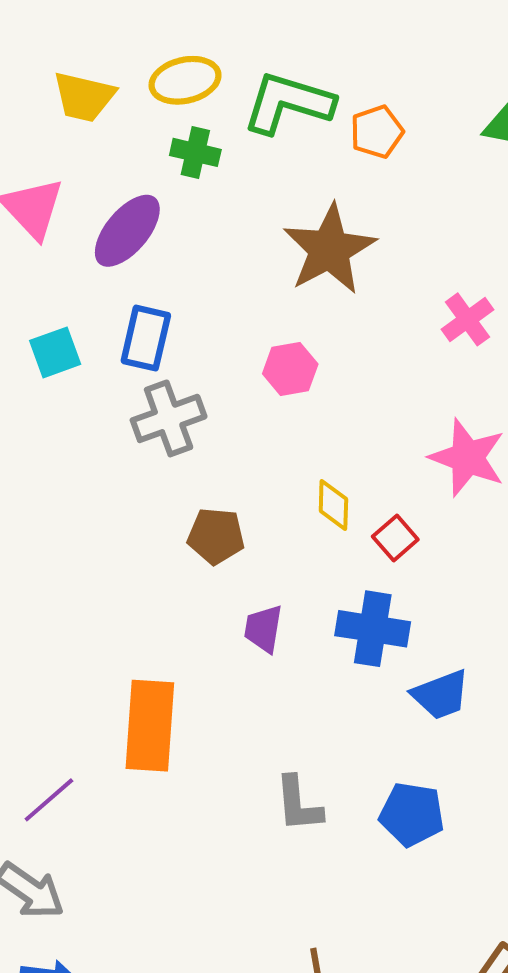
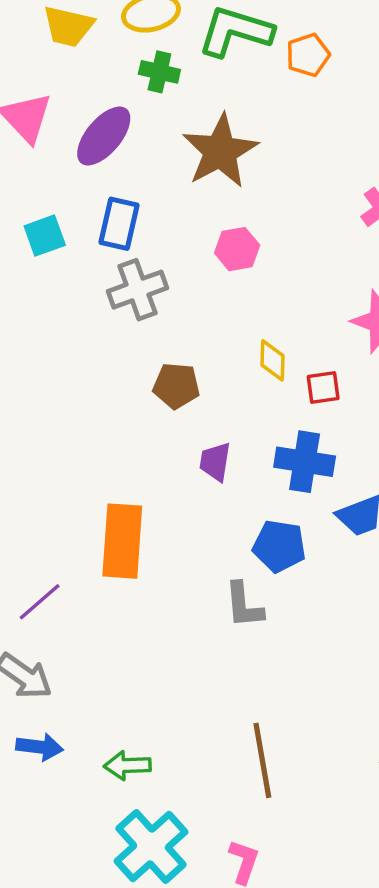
brown star: (329, 249) -> (220, 151), moved
red square: (395, 538) -> (323, 387), turned 33
blue pentagon: (412, 814) -> (279, 546), moved

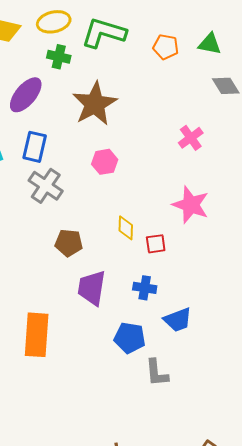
orange pentagon: (308, 55) -> (166, 47), moved, turned 30
gray cross: (138, 290) -> (46, 186), turned -36
purple trapezoid: (215, 462) -> (92, 288), size x1.5
blue cross: (305, 462) -> (145, 288), size x0.7
gray L-shape: (244, 605) -> (157, 373), moved

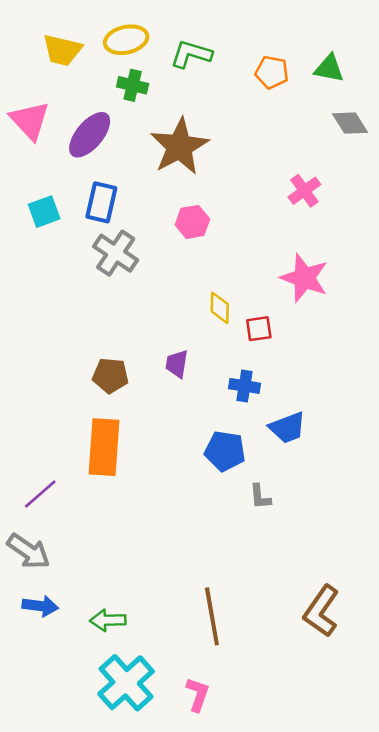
green L-shape: (104, 33) -> (191, 54), size x0.7
brown pentagon: (69, 243) -> (110, 376), moved
purple trapezoid: (92, 288) -> (177, 364), moved, size x0.6
gray L-shape: (157, 373) -> (260, 497), size x0.7

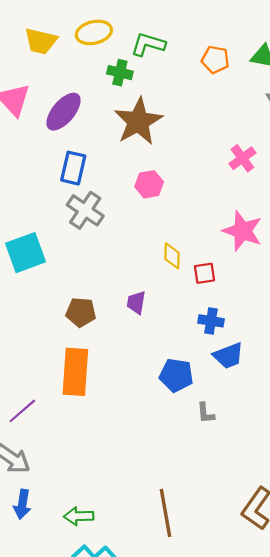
green cross: (133, 85) -> (120, 73), moved
cyan square: (44, 212) -> (26, 253), moved, size x1.5
blue cross: (245, 386) -> (211, 321), moved
blue arrow: (40, 606) -> (22, 504), turned 92

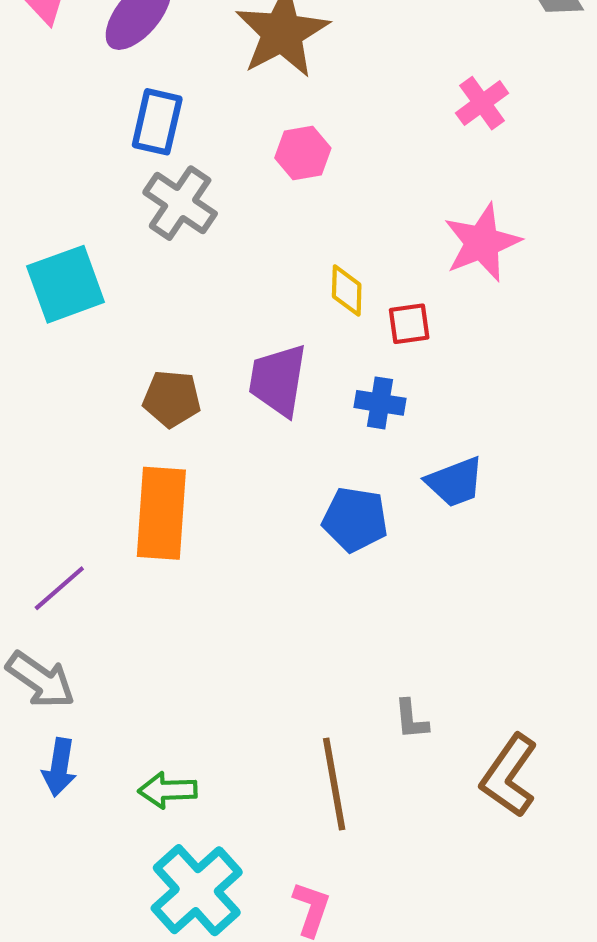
pink star: (242, 231) -> (482, 243), turned 30
purple trapezoid: (136, 303) -> (278, 380), size x1.6
blue cross: (211, 321) -> (380, 403), moved
gray L-shape: (206, 413) -> (411, 719), moved

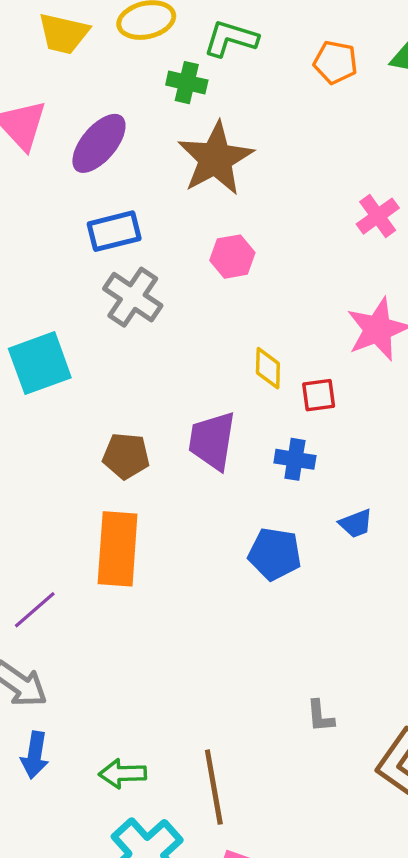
blue rectangle: (157, 122) -> (114, 231), turned 63
blue trapezoid: (455, 482) -> (356, 524), size x0.7
brown line: (334, 784) -> (214, 787), moved

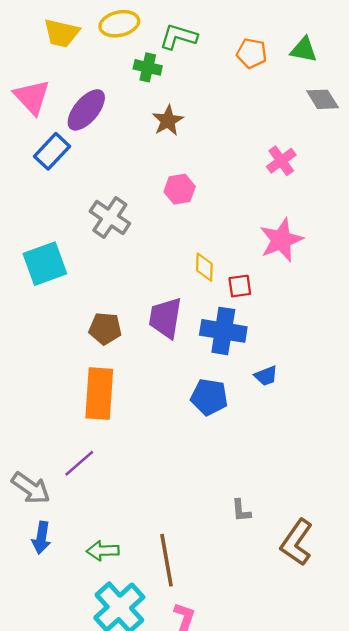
brown star: (216, 159) -> (168, 121), size x0.6
blue rectangle: (114, 231) -> (52, 151), moved, turned -33
blue cross: (295, 459) -> (223, 331), size x1.6
purple line: (35, 610) -> (79, 463), moved

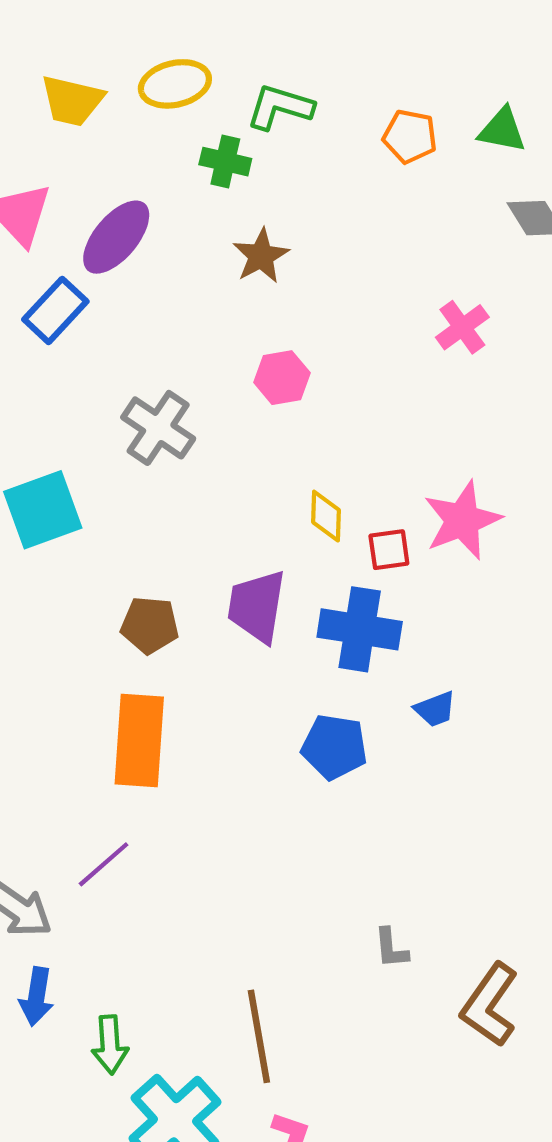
pink star: (281, 240) -> (462, 520), moved
green arrow: (103, 551) -> (110, 1045), moved, turned -92

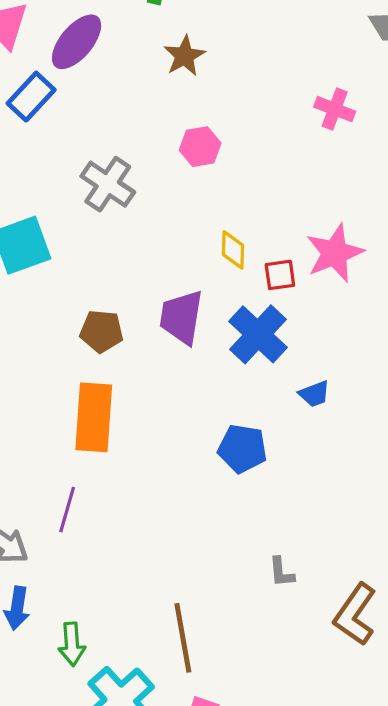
pink cross: (462, 327) -> (335, 109), turned -33
blue cross: (360, 629) -> (258, 334), turned 34
blue pentagon: (334, 747) -> (242, 449), moved
purple line: (104, 864) -> (67, 510), turned -33

